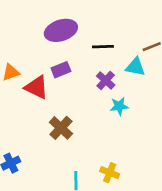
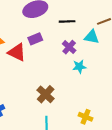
brown cross: (61, 128) -> (46, 94), moved
yellow cross: (110, 173) -> (86, 117), moved

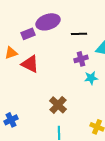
purple rectangle: (35, 39) -> (28, 34), moved
purple cross: (69, 47) -> (81, 59), turned 32

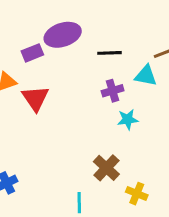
red triangle: (30, 64) -> (35, 98), turned 30
brown cross: (58, 105) -> (106, 168), moved

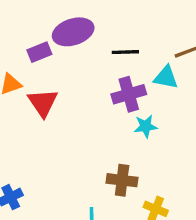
purple cross: (113, 91) -> (129, 94), size x1.4
brown cross: (106, 168) -> (122, 180), turned -36

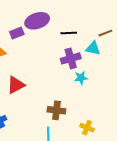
red triangle: (43, 103) -> (16, 85), moved, turned 36
brown cross: (122, 180) -> (56, 110), moved

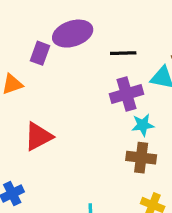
purple rectangle: (17, 33) -> (40, 53), turned -48
brown cross: (56, 110) -> (141, 158), moved

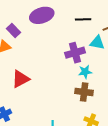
purple rectangle: (40, 53) -> (14, 30), moved, turned -64
black line: (123, 53) -> (83, 19), moved

